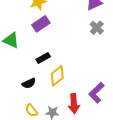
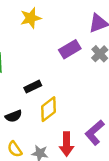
purple rectangle: (41, 24) -> (70, 49), moved

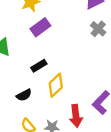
purple rectangle: (70, 49) -> (40, 27), moved

